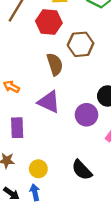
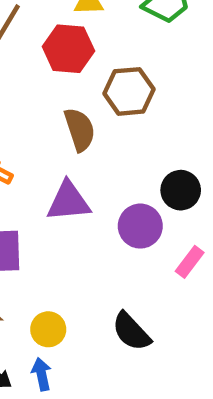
purple triangle: (49, 102) -> (68, 201), turned -30

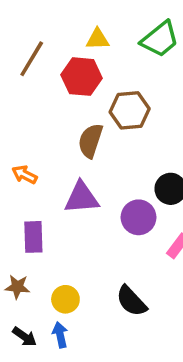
brown semicircle: (80, 130) -> (90, 141), turned -144

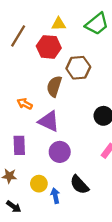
orange arrow: (25, 175) -> (25, 104), moved
purple triangle: (82, 198) -> (49, 121), turned 30
purple circle: (139, 217) -> (60, 152), moved
blue arrow: (60, 335) -> (55, 196), moved

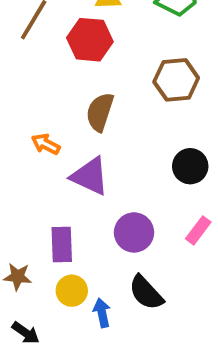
brown hexagon: (78, 68) -> (176, 80), moved
purple rectangle: (19, 145) -> (62, 245), moved
purple circle: (60, 152) -> (134, 232), moved

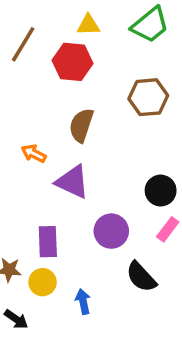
black circle: (190, 166) -> (161, 191), moved
yellow circle: (72, 291) -> (43, 282), moved
black semicircle: (146, 293) -> (141, 277), moved

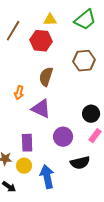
orange arrow: (34, 154) -> (19, 93), turned -104
black semicircle: (141, 277) -> (80, 163), turned -60
blue arrow: (83, 302) -> (47, 177), size x1.6

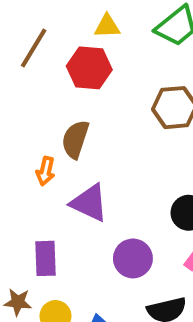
brown semicircle: (46, 77) -> (75, 139), moved
purple rectangle: (27, 143) -> (46, 258), moved

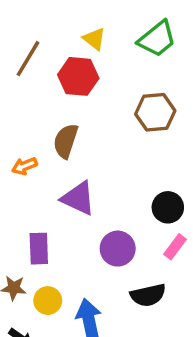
yellow triangle: (107, 26) -> (94, 39), turned 40
orange arrow: (46, 171) -> (24, 166), moved, turned 55

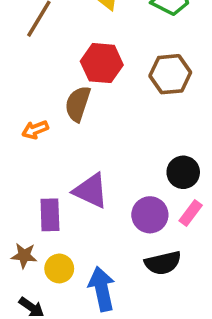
red hexagon: (78, 76) -> (102, 63), moved
purple triangle: (78, 198) -> (91, 191), moved
purple circle: (118, 249) -> (150, 215), moved

